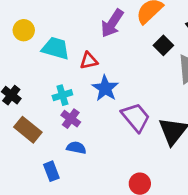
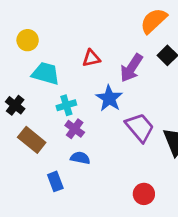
purple arrow: (112, 23) -> (131, 68), moved
cyan trapezoid: (56, 48) -> (46, 73), moved
red triangle: (89, 61) -> (91, 58), moved

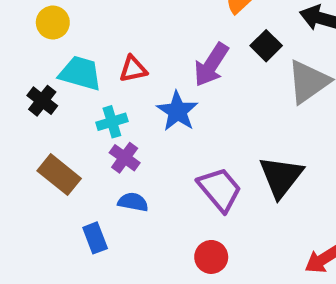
red triangle: (91, 58) -> (133, 69), moved
black cross: (15, 105) -> (42, 101), moved
purple trapezoid: (140, 127) -> (220, 189), moved
red circle: (144, 194) -> (211, 257), moved

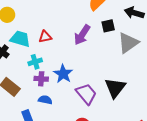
black square: (266, 46) -> (108, 26), turned 32
blue star: (177, 111) -> (63, 74), moved
purple cross: (125, 158) -> (41, 79), turned -32

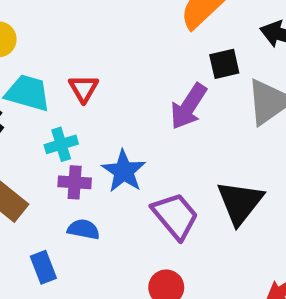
purple arrow: (82, 35) -> (189, 106), moved
red triangle: (45, 37) -> (84, 88), turned -48

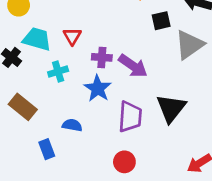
purple arrow: (189, 106) -> (133, 66), moved, turned -88
purple cross: (75, 182) -> (102, 57), moved
purple trapezoid: (175, 216) -> (130, 117), turned 44

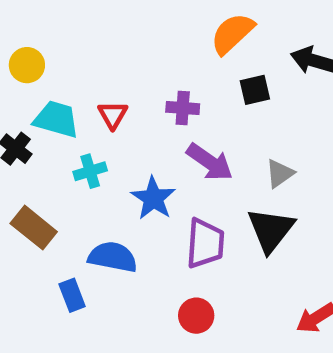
gray triangle: (189, 45) -> (280, 173), moved, size x0.6
purple cross: (102, 57) -> (183, 108), moved
blue semicircle: (72, 125) -> (113, 257), size x1.5

